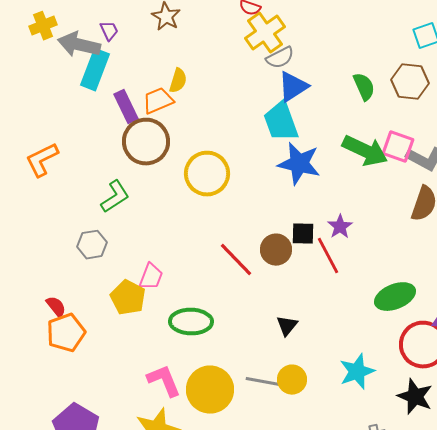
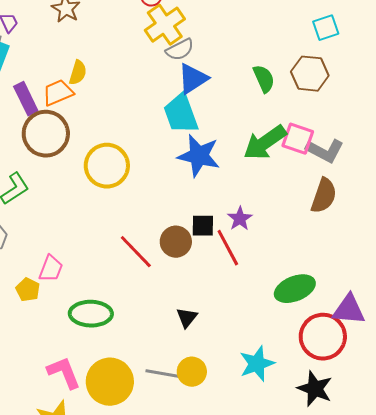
green arrow: (365, 151) -> (265, 143), turned 120
yellow pentagon: (128, 298) -> (28, 290), size x0.7

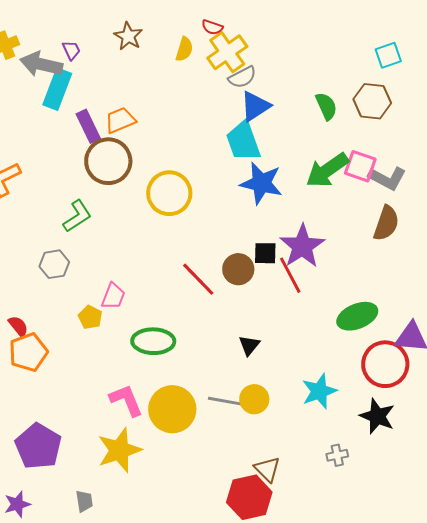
yellow semicircle: (78, 73) -> (184, 49), moved
purple star: (240, 219) -> (302, 246), size x1.8

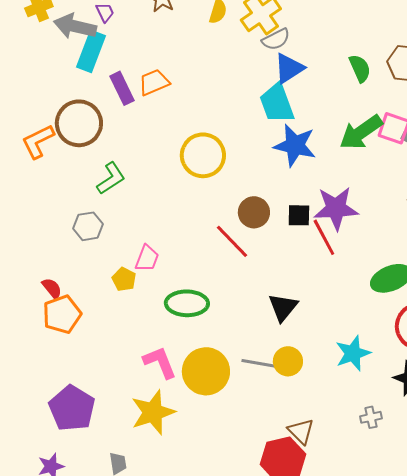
brown circle: (108, 161) -> (79, 123), moved
purple star: (302, 246) -> (336, 208), turned 30
brown circle: (238, 269) -> (254, 212), moved
black triangle: (249, 345) -> (283, 307), size x1.4

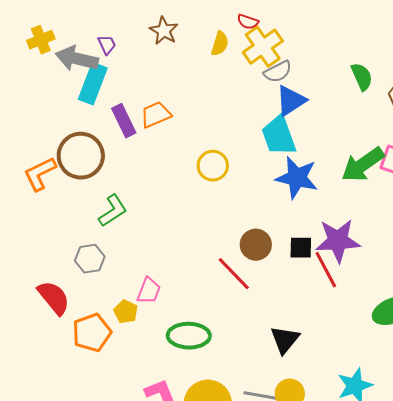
green semicircle: (360, 68) -> (362, 77), moved
yellow circle: (203, 155) -> (213, 166), moved, size x0.7
red semicircle: (52, 288) -> (54, 298), moved, size x1.6
orange pentagon: (62, 314) -> (92, 333), moved

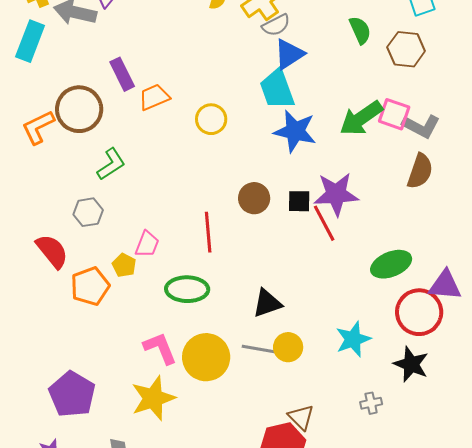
cyan rectangle: (93, 84) -> (30, 41), moved
orange trapezoid: (156, 115) -> (154, 97), moved
red line: (234, 274) -> (208, 232), moved, turned 39
black triangle: (285, 340) -> (267, 303), moved, turned 32

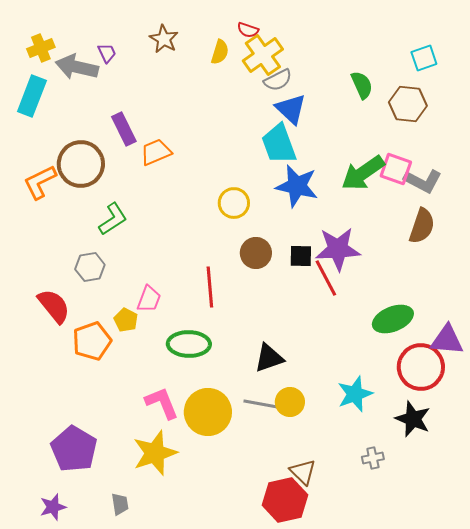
blue triangle: (289, 54) -> (291, 109), turned -44
yellow circle: (211, 119) -> (234, 203), moved

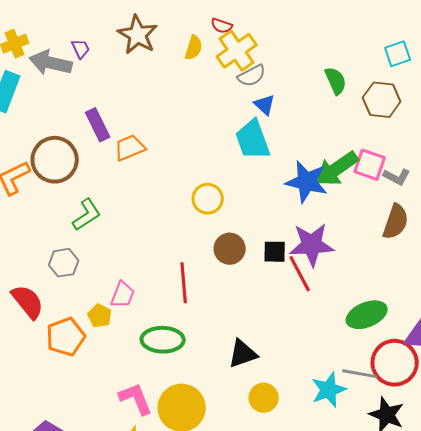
brown star: (164, 39) -> (138, 35), size x1.4
blue triangle: (291, 109) -> (265, 105), size x0.7
gray L-shape: (423, 181) -> (397, 177), size x0.7
blue star: (297, 186) -> (307, 182), moved
gray line: (261, 404) -> (360, 374), moved

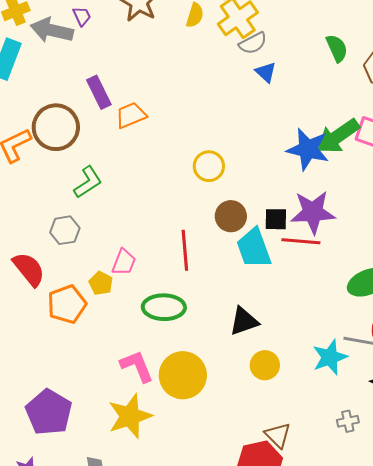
cyan trapezoid: (253, 140) -> (254, 248), moved
red line: (300, 274) -> (301, 241), turned -57

